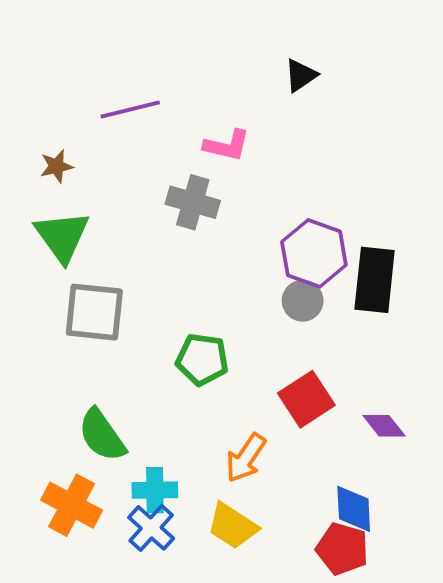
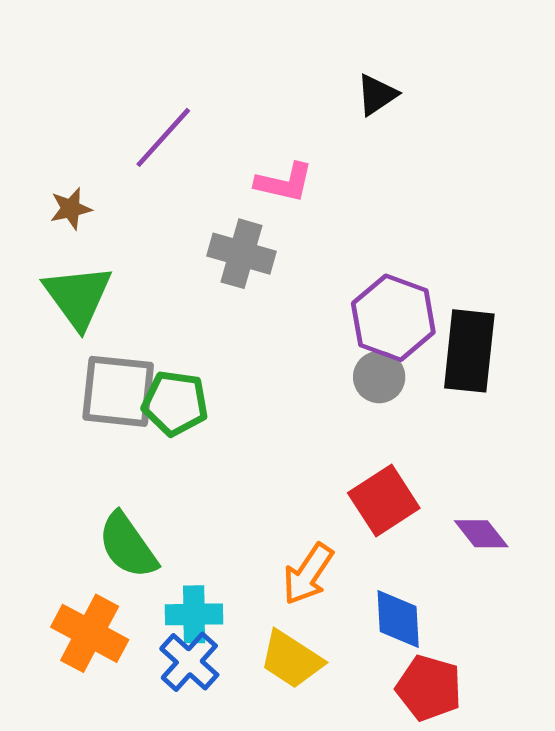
purple line: (130, 109) -> (163, 137), turned -34
green pentagon: (202, 359) -> (175, 403), moved
blue diamond: (354, 509) -> (398, 619), moved

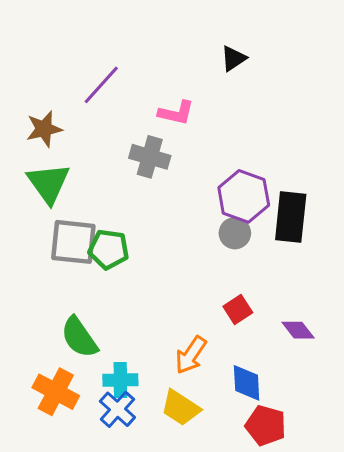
brown star: (71, 209) -> (44, 129), size x1.4
red square: (384, 500) -> (238, 309), size x0.7

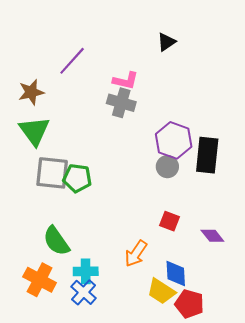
gray cross: (150, 157) -> (121, 103), moved
red square: (238, 309) -> (169, 221), turned -36
yellow trapezoid: (181, 408) -> (161, 291), moved

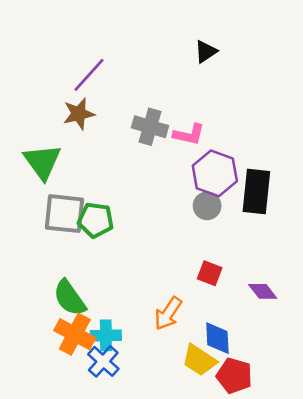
pink L-shape: (125, 81) -> (189, 134), moved
brown star: (31, 92) -> (79, 114), moved
orange cross: (40, 280) -> (75, 334), moved

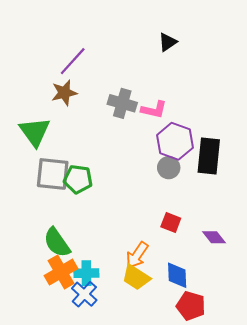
orange cross: (75, 334) -> (61, 272), turned 32
yellow trapezoid: (199, 360) -> (136, 277), moved

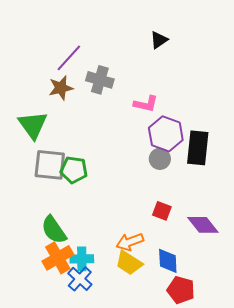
gray cross: (122, 103) -> (100, 80), moved
purple diamond: (214, 237) -> (203, 225), size x1.4
orange arrow: (137, 255) -> (130, 242), turned 36

